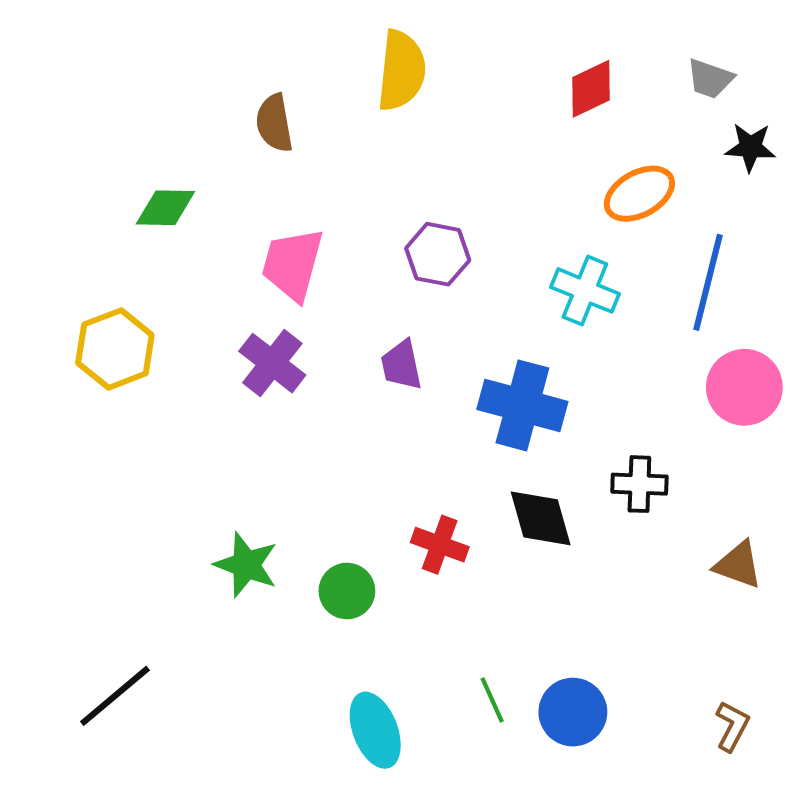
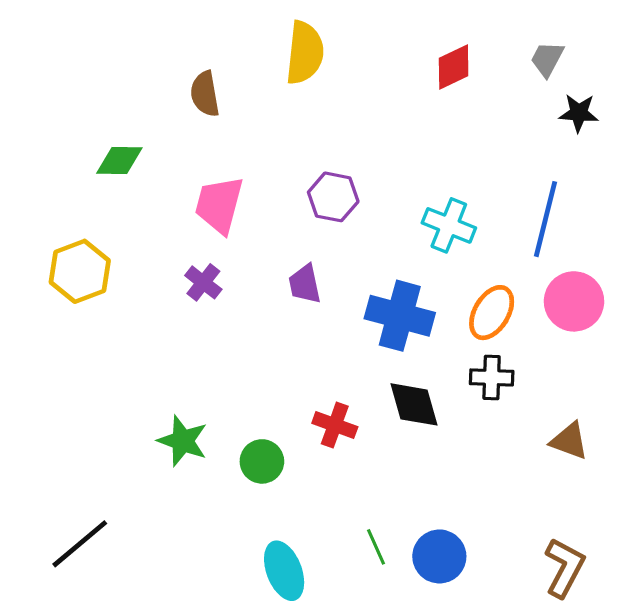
gray trapezoid: (710, 79) -> (547, 59), turned 99
orange ellipse: (639, 194) -> (492, 313), moved, turned -30
purple cross: (272, 363) -> (203, 282), size x0.7
brown L-shape: (732, 726) -> (564, 568), size x1.5

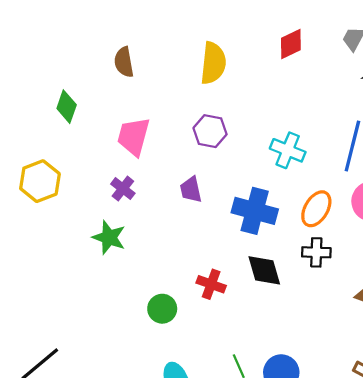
yellow semicircle: (305, 53) -> (213, 63), moved
green diamond: (119, 160) -> (67, 107), turned -72
green star: (183, 441) -> (109, 237), moved

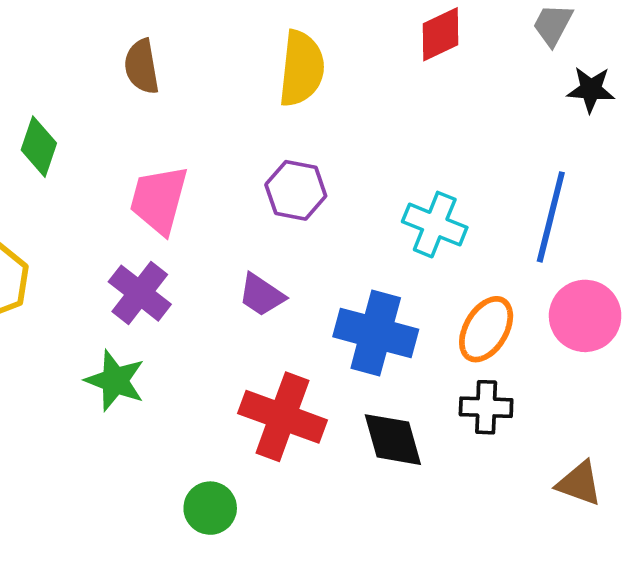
purple cross: (123, 189) -> (140, 293), size x1.4
purple trapezoid: (191, 190) -> (262, 295), turned -44
red cross: (211, 284) -> (282, 417), moved, size x1.6

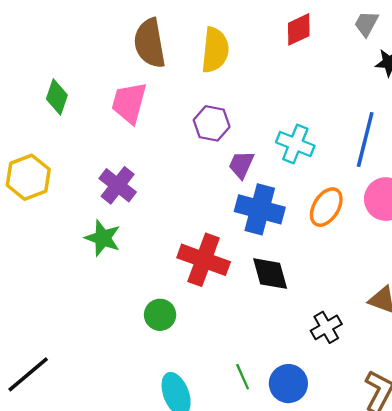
brown semicircle: (142, 67) -> (150, 43), moved, size x1.5
pink trapezoid: (159, 200) -> (129, 103), moved
purple trapezoid: (262, 295) -> (241, 165), moved, turned 80
black cross: (486, 407) -> (326, 327), moved, turned -32

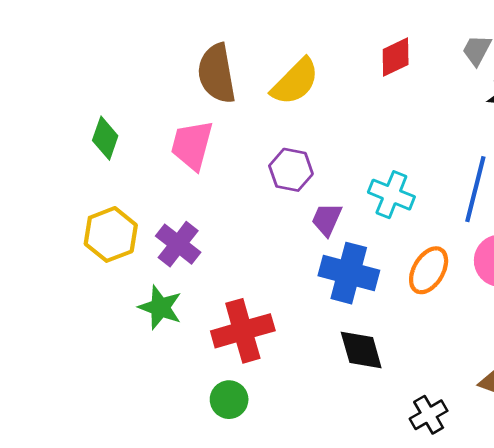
yellow semicircle: (215, 50) -> (295, 82), turned 39
yellow hexagon: (28, 177) -> (111, 234), moved
red cross: (204, 260) -> (243, 331), moved, turned -36

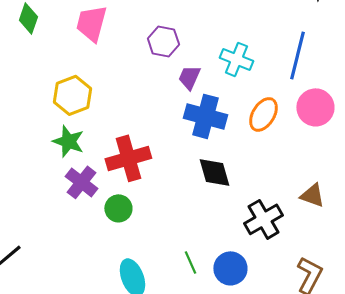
yellow hexagon: (111, 234) -> (72, 95), moved
purple cross: (178, 244) -> (81, 182), moved
black cross: (429, 415) -> (263, 219), size x1.4

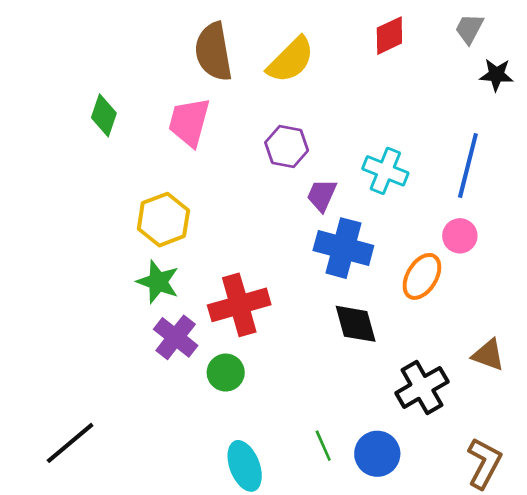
pink circle: (315, 107) -> (460, 236), moved, size x0.7
orange ellipse: (263, 114) -> (422, 276), moved

